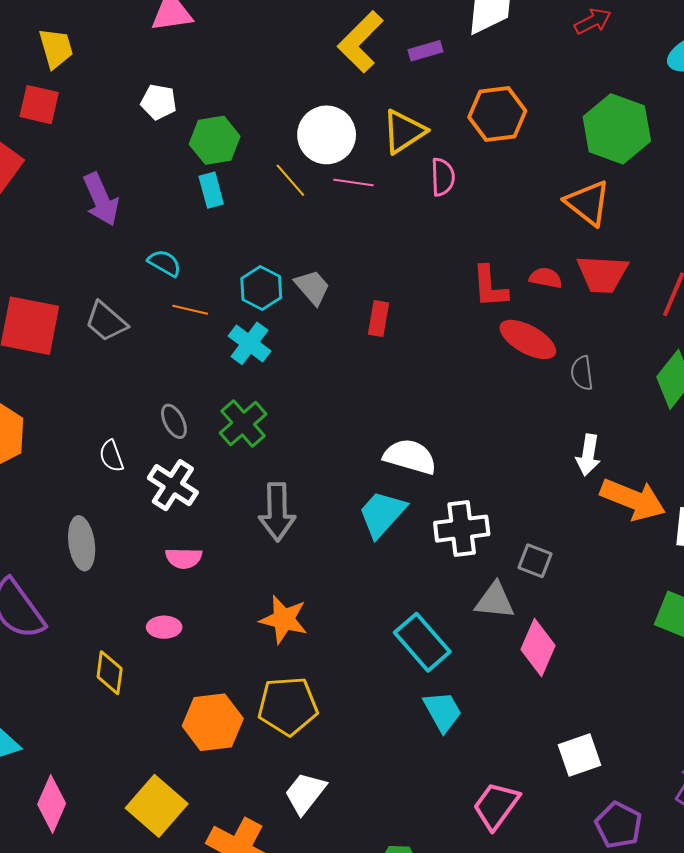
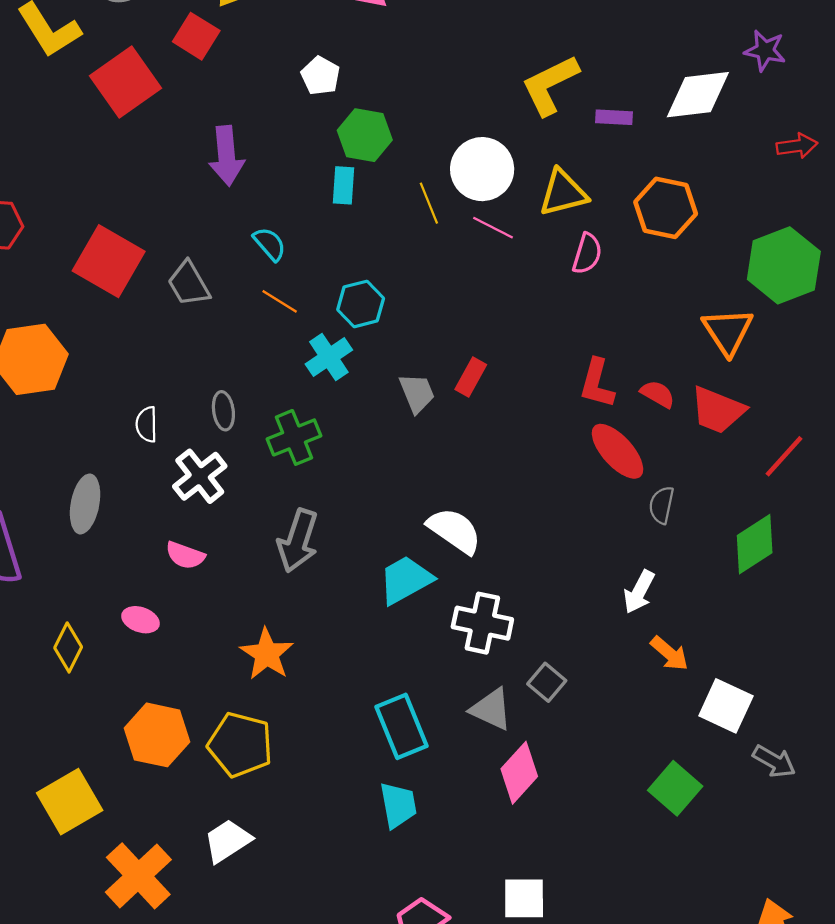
gray trapezoid: (312, 287) -> (417, 393), moved
orange arrow: (633, 499) -> (669, 653), size x0.6

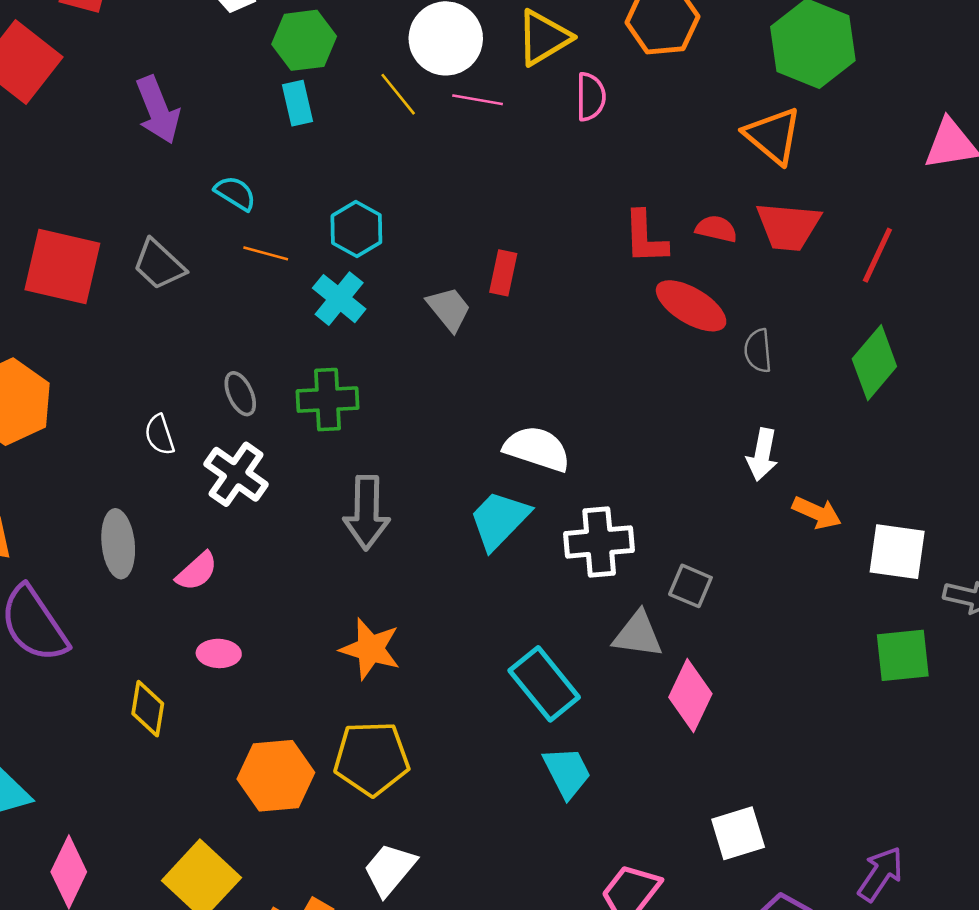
green cross: (294, 437) -> (328, 400), turned 36
pink semicircle: (185, 555) -> (197, 571), moved, turned -45
green square: (675, 788) -> (903, 655), moved, turned -30

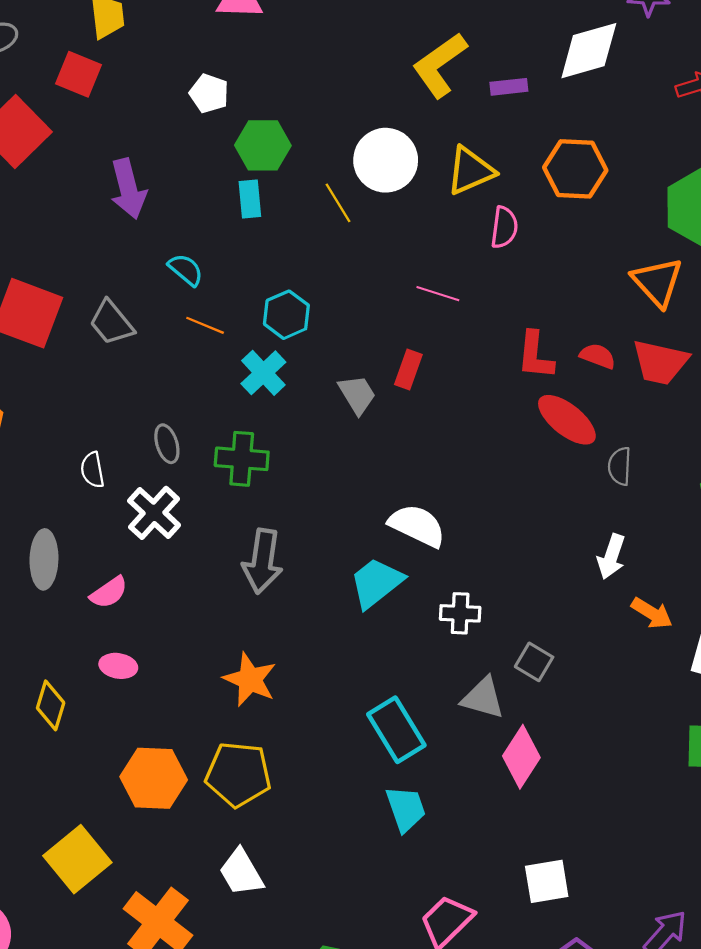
pink line: (478, 100) -> (438, 294), moved
white cross: (599, 542) -> (460, 613), size x0.7
white trapezoid: (390, 869) -> (241, 872), turned -78

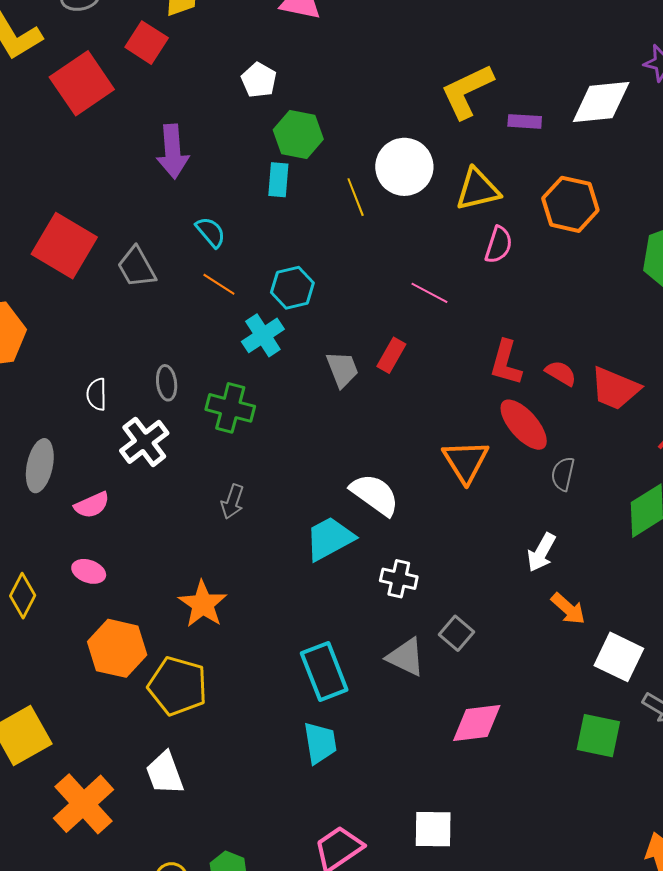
orange triangle: (657, 282) -> (466, 461), moved
gray arrow: (262, 561) -> (232, 502), size x0.6
pink diamond: (521, 757) -> (477, 723), moved, turned 40
orange hexagon: (154, 778) -> (117, 648), moved

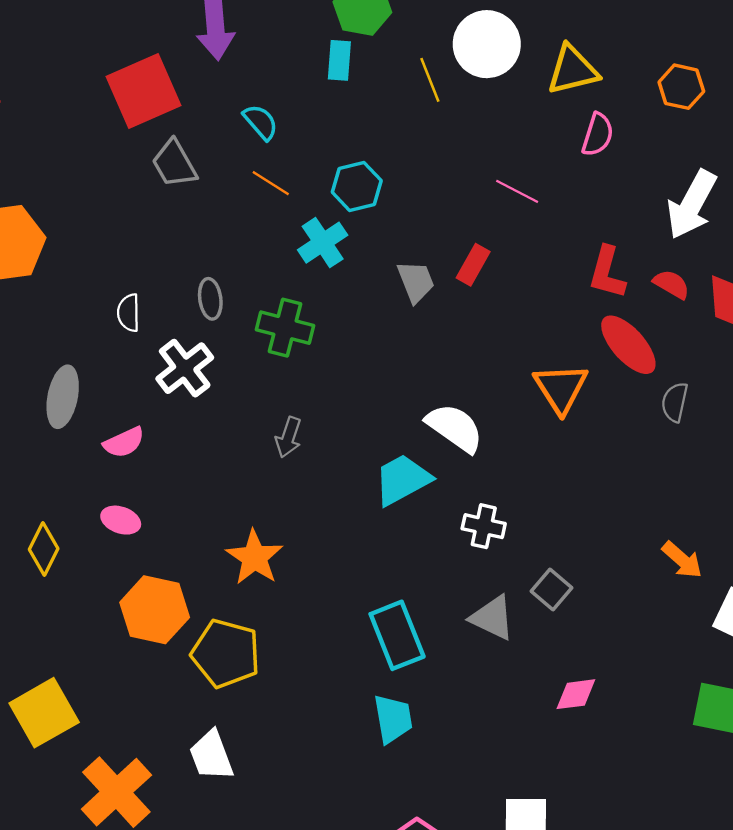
orange hexagon: (570, 204) -> (681, 87), size x0.7
red square: (64, 246) -> (144, 91), moved, turned 36
white arrow: (541, 552) -> (692, 205), moved, size x1.5
pink diamond: (477, 723) -> (576, 694), size x0.7

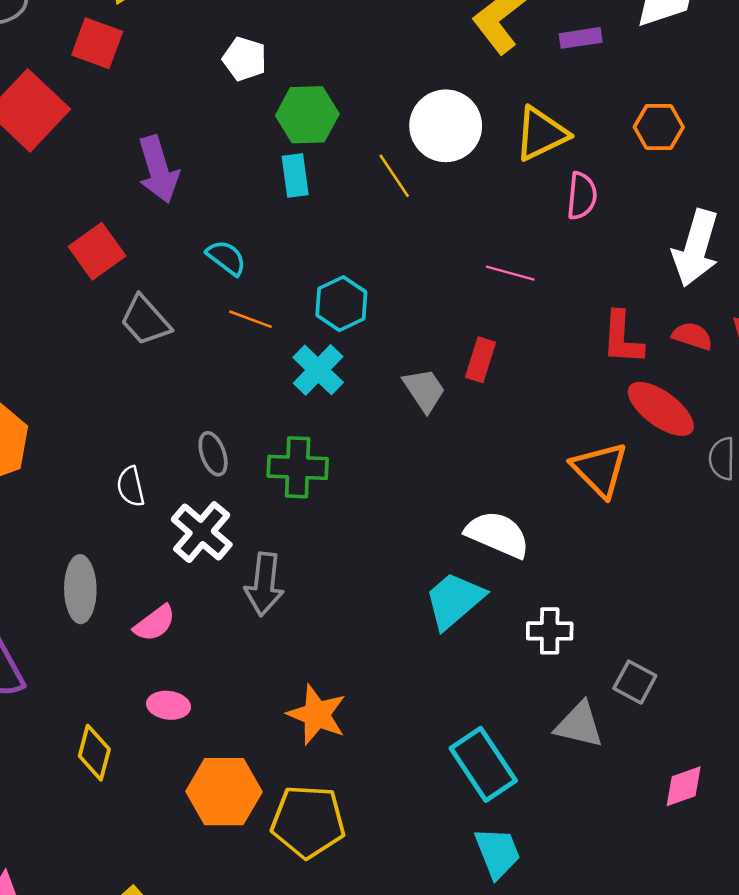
red square: (144, 91) -> (97, 251), size x0.7
gray arrow: (288, 437) -> (264, 584), moved, size x1.4

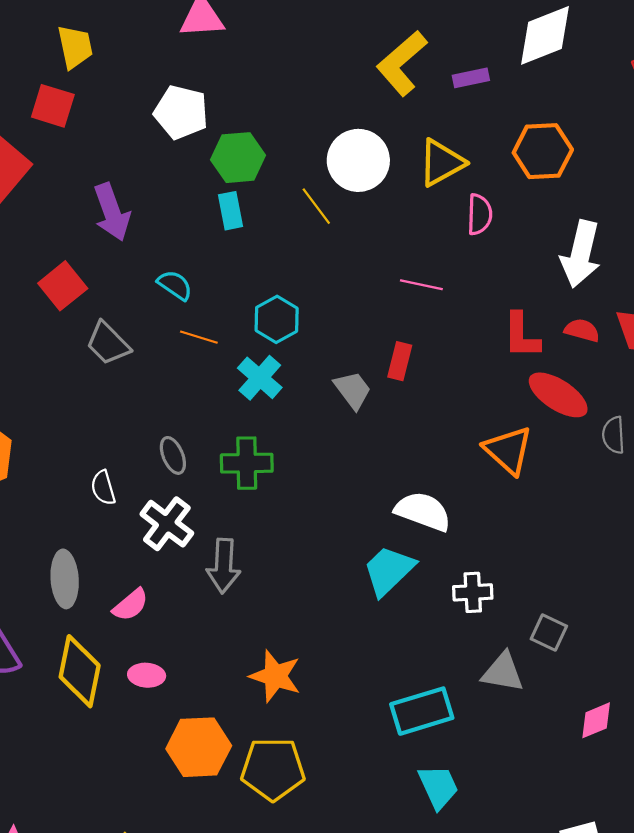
white pentagon: (245, 59) -> (181, 112), size x1.4
orange hexagon: (659, 127) -> (543, 151), size x1.4
yellow diamond: (94, 753) -> (80, 671), moved, size x1.5
cyan rectangle: (483, 764) -> (422, 711), turned -70

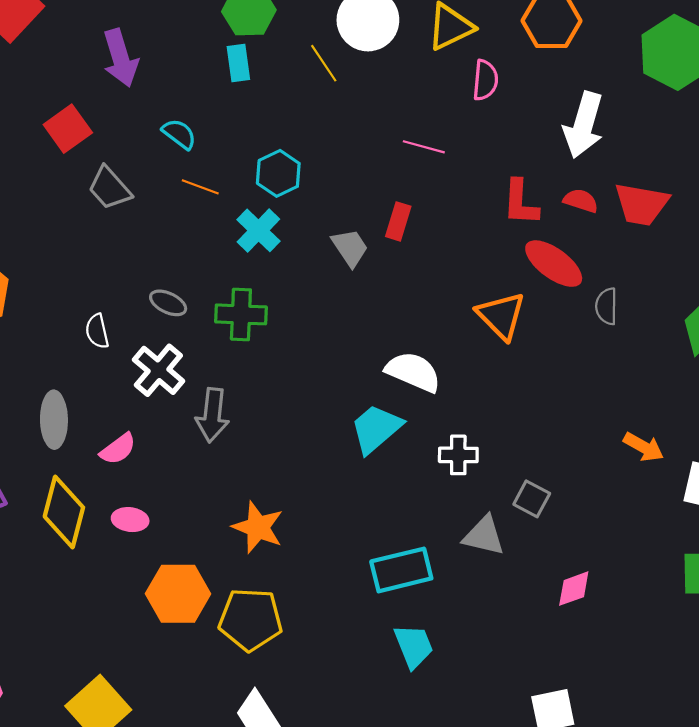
gray ellipse: (173, 455) -> (168, 303), turned -45

